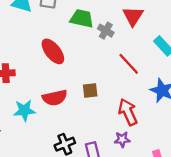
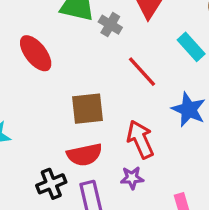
brown square: (90, 91) -> (87, 109), size x1.5
red semicircle: (55, 98) -> (85, 155), moved

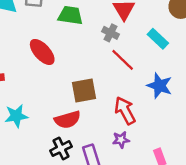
gray cross: (110, 25) -> (111, 33), moved
red semicircle: (85, 155) -> (68, 120), moved

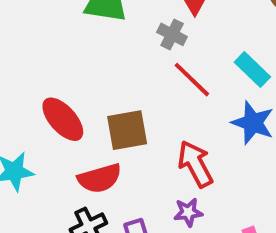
cyan rectangle: (158, 39) -> (252, 70), moved
red ellipse: (42, 52) -> (63, 119), moved

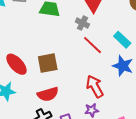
red ellipse: (63, 119) -> (16, 64), moved
brown square: (127, 130) -> (48, 63), moved

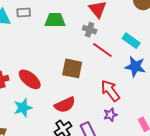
brown square: (48, 63) -> (72, 68), moved, turned 30

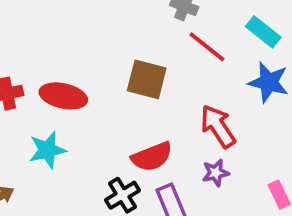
red ellipse: (30, 79) -> (63, 96), turned -30
red semicircle: (65, 105) -> (152, 157), moved

